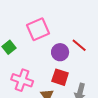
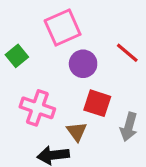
purple circle: (60, 52) -> (83, 64), moved

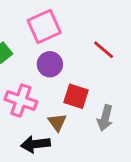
purple circle: (83, 64) -> (50, 64), moved

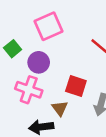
purple circle: (50, 64) -> (39, 62), moved

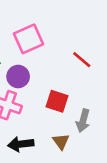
brown triangle: (60, 108) -> (61, 141), moved

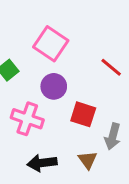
pink square: (28, 39) -> (51, 44), turned -32
purple circle: (18, 77) -> (54, 86), moved

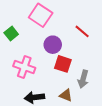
purple circle: (54, 86) -> (53, 45), moved
brown triangle: (88, 160) -> (66, 95), turned -32

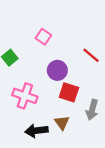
pink square: (41, 15) -> (43, 37), size x0.6
brown triangle: (66, 95) -> (62, 123), moved, turned 32

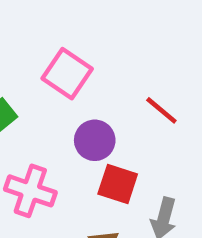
pink square: (43, 37) -> (67, 74), size x1.5

